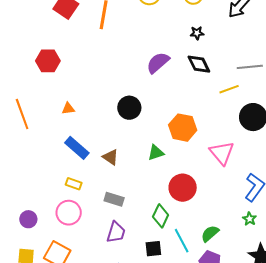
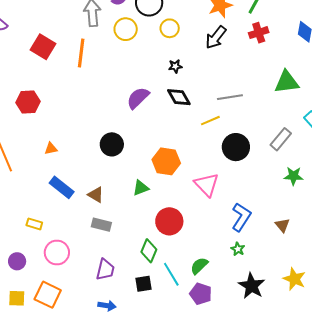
yellow rectangle: (74, 184) -> (34, 224), moved
gray rectangle: (114, 199) -> (101, 225), moved

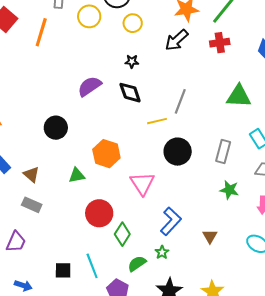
gray line: (230, 97) -> (180, 101), turned -70
gray rectangle: (281, 139) -> (223, 151), turned -35
green diamond: (149, 251) -> (122, 234), moved
green semicircle: (199, 266) -> (137, 264), moved
purple trapezoid: (105, 270) -> (16, 242), moved

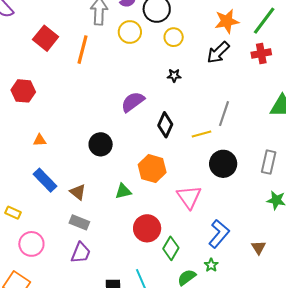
black diamond: (130, 93) -> (165, 125), moved, turned 45
purple trapezoid: (16, 242) -> (81, 253), moved

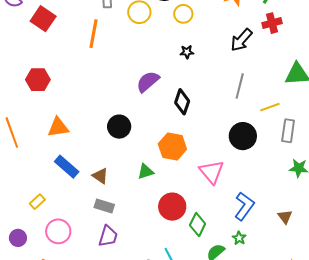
red square: (46, 38) -> (43, 19), moved
black arrow: (218, 52) -> (241, 40), moved
yellow line: (201, 134) -> (270, 107), moved
orange triangle: (40, 140) -> (58, 127), size x1.6
yellow rectangle: (13, 213) -> (37, 202), turned -63

